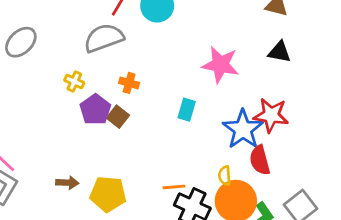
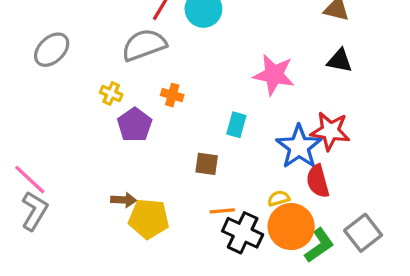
brown square: (118, 117) -> (207, 164), moved, turned -30
yellow semicircle: (225, 176) -> (279, 198), turned 78
brown arrow: (67, 183) -> (124, 200), moved

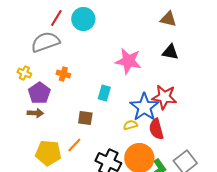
yellow semicircle: (279, 198) -> (130, 125), moved
brown arrow: (124, 200) -> (35, 113), moved
orange line: (222, 211) -> (74, 145), moved, turned -42

